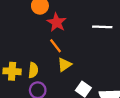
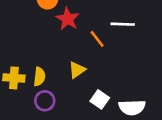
orange line: (55, 46) -> (97, 39), moved

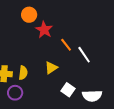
white line: (123, 24) -> (84, 55), moved, turned 54
purple circle: (45, 101) -> (15, 93), moved

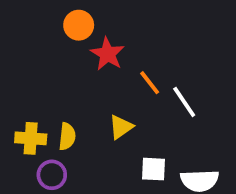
white square: (68, 90) -> (153, 169), turned -32

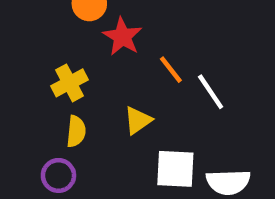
yellow cross: (31, 138) -> (70, 83), moved, turned -32
white square: (153, 169) -> (175, 169), size x1.4

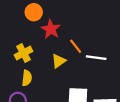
white line: (211, 92) -> (96, 58), turned -48
yellow triangle: (138, 120) -> (59, 61), moved

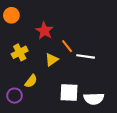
orange circle: (34, 12) -> (11, 15), moved
yellow semicircle: (27, 78) -> (31, 81), moved, turned 32

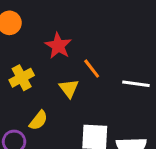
white line: (86, 56) -> (136, 84), moved
yellow triangle: (52, 60) -> (69, 88), turned -32

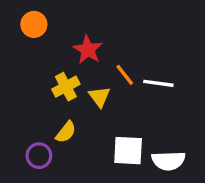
yellow cross: (22, 78) -> (66, 87), moved
white line: (136, 84) -> (158, 83), moved

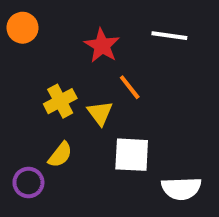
red star: (88, 50) -> (102, 46), moved
white line: (158, 83) -> (169, 36), moved
white square: (128, 151) -> (132, 155), moved

